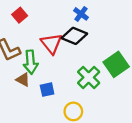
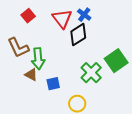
black diamond: (74, 36) -> (78, 35), turned -55
red triangle: (51, 44) -> (62, 19), moved

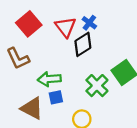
red square: (28, 16) -> (29, 24), size x1.6
green arrow: (38, 59) -> (49, 79), moved, turned 90
brown triangle: (31, 75) -> (32, 108), moved, size x1.6

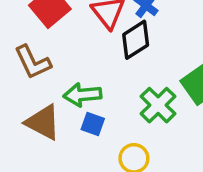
blue square: (56, 97) -> (93, 124), turned 32
brown triangle: (32, 108) -> (43, 122), moved

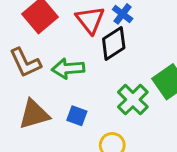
green arrow: (82, 95) -> (68, 69), moved
brown triangle: (43, 122) -> (34, 114), turned -44

